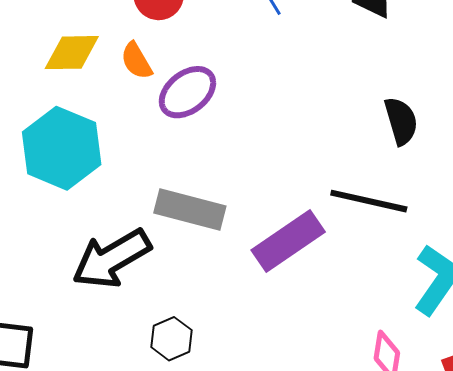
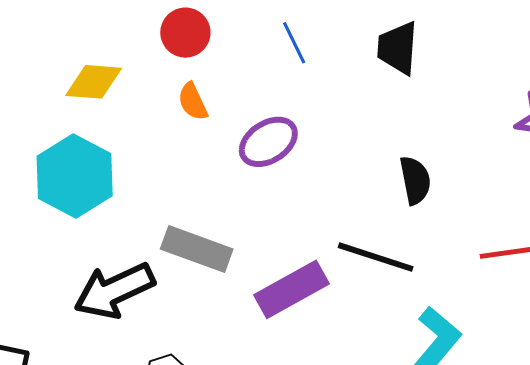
orange semicircle: (136, 61) -> (193, 102), moved
purple ellipse: (187, 92) -> (268, 142), moved

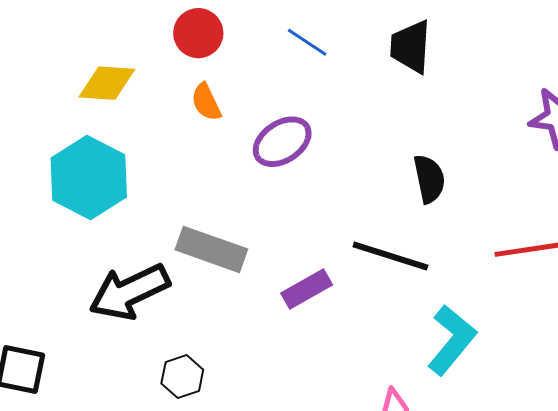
blue line: (294, 43) -> (307, 42), turned -30
purple rectangle: (292, 289) -> (307, 289), size x0.7

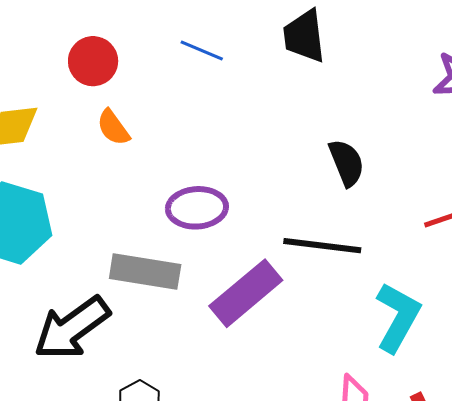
purple ellipse: (282, 142) -> (197, 208), moved, turned 40
purple rectangle: (307, 289) -> (246, 293), size x1.5

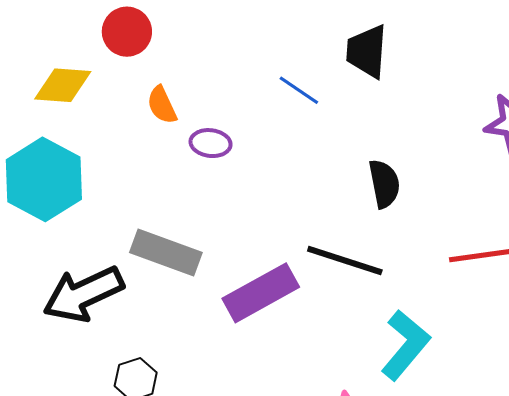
blue line: (202, 51) -> (299, 90), moved
red circle: (93, 61) -> (127, 32), moved
purple ellipse: (197, 208) -> (211, 143), moved, size x0.7

